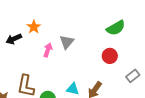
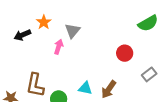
green semicircle: (116, 28) -> (148, 23), moved
gray triangle: (67, 42) -> (72, 31), moved

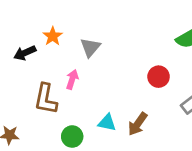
pink arrow: (59, 47) -> (72, 79), moved
brown L-shape: (35, 85) -> (46, 99), moved

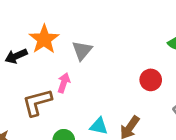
orange star: (53, 36) -> (44, 39), size x1.5
brown L-shape: (46, 99) -> (37, 102), turned 64

